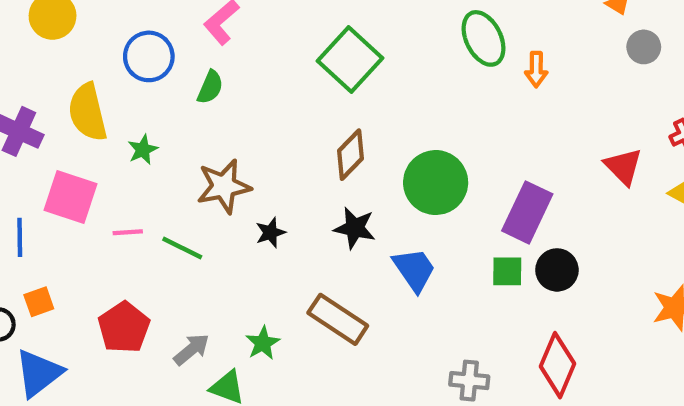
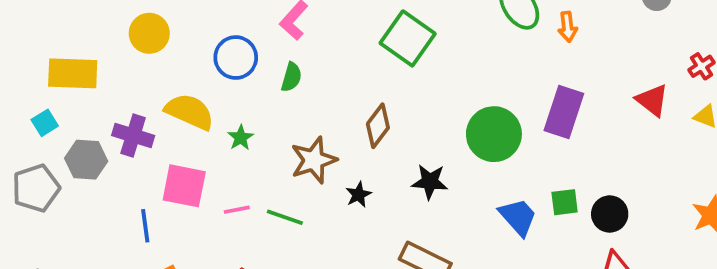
yellow semicircle: (88, 112) -> (190, 112), turned 135
brown diamond: (350, 155) -> (378, 126), moved
purple rectangle: (527, 212) -> (564, 112), moved
blue trapezoid: (414, 270) -> (518, 217), moved
black circle: (557, 270) -> (610, 214), moved

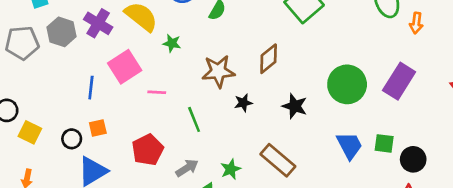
green star: (241, 138) -> (172, 43), turned 30
pink square: (184, 186) -> (125, 67), turned 32
green line: (285, 217) -> (194, 119), moved, turned 35

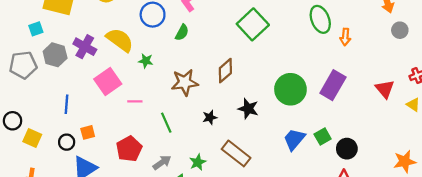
blue line: (91, 88) -> (66, 104), moved
black star: (243, 103) -> (210, 117), moved
green square: (384, 143) -> (323, 136), turned -35
blue trapezoid: (349, 146) -> (294, 139), turned -110

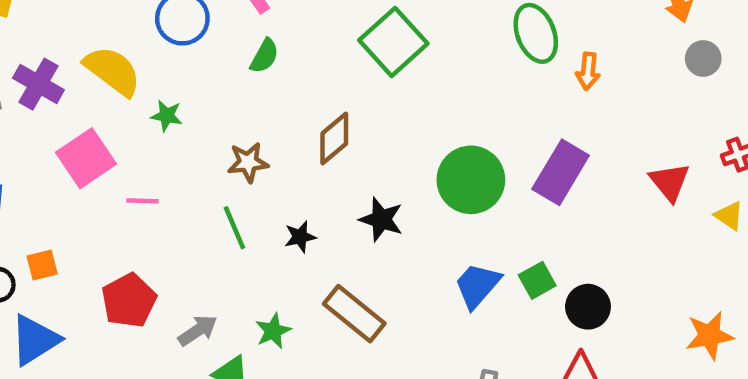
green semicircle: (182, 32) -> (264, 56), moved
brown star: (185, 82) -> (248, 162), size x0.7
green line: (166, 123) -> (234, 228), moved

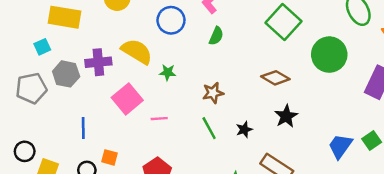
purple cross: (38, 84) -> (98, 62), turned -30
brown diamond: (334, 139) -> (275, 78), moved, turned 76
green circle: (471, 180) -> (329, 55), moved
black star: (381, 219) -> (286, 116), turned 30
orange square: (42, 265) -> (109, 157), turned 35

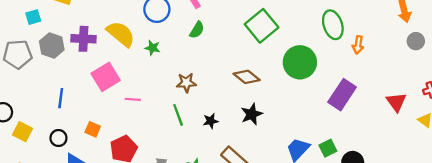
green star: (168, 72) -> (152, 48), moved
orange square: (109, 157) -> (93, 129), moved

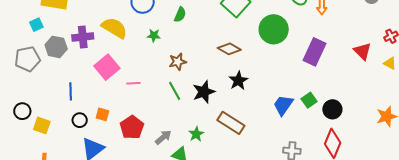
green star: (152, 48) -> (154, 36), moved
black star: (211, 121) -> (204, 92), size x1.6
black circle: (58, 138) -> (80, 120), moved

